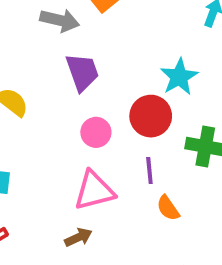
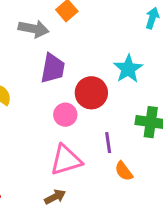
purple trapezoid: (82, 72) -> (53, 68), turned 32
red circle: (151, 116) -> (91, 93), moved

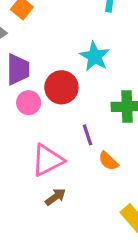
pink circle: (65, 115) -> (29, 103), moved
brown arrow: (55, 197) -> (55, 197), moved

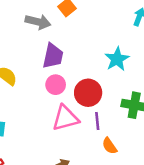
red circle: (61, 87) -> (88, 93), moved
pink triangle: (48, 160) -> (65, 118), moved

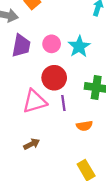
pink circle: (56, 85) -> (52, 44), moved
orange semicircle: (110, 146) -> (84, 126), moved, turned -63

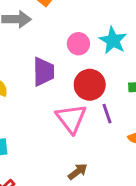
purple trapezoid: (21, 46) -> (43, 72), moved
pink triangle: (35, 101) -> (71, 118), turned -40

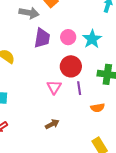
purple trapezoid: (43, 72) -> (42, 38), moved
pink triangle: (71, 118) -> (54, 87), size x0.7

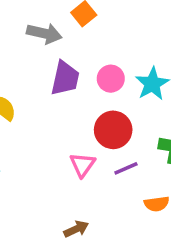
purple line: (79, 88) -> (126, 168), turned 72

